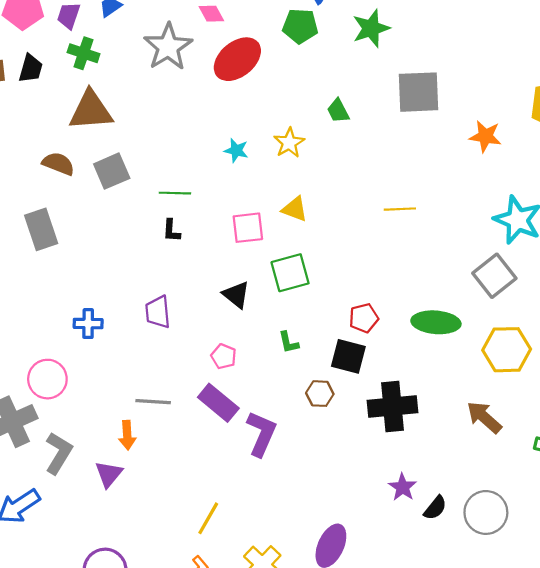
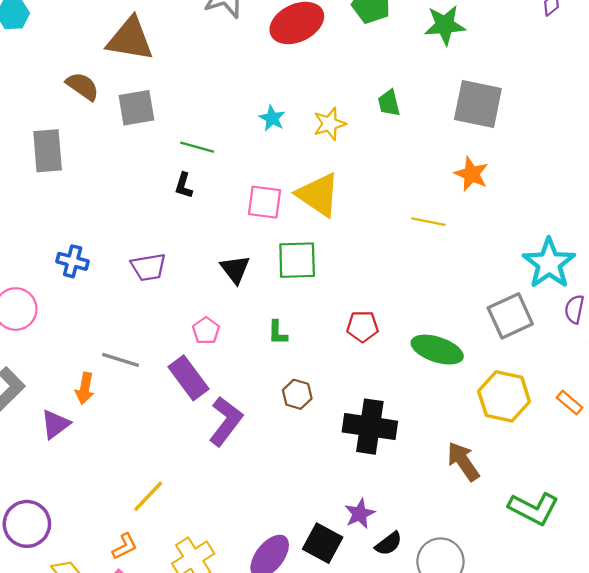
orange star: (485, 136) -> (471, 174), moved
yellow triangle: (295, 209) -> (318, 195), size x1.6
purple trapezoid: (158, 312) -> (148, 267), turned -108
black square: (348, 356) -> (323, 543), moved

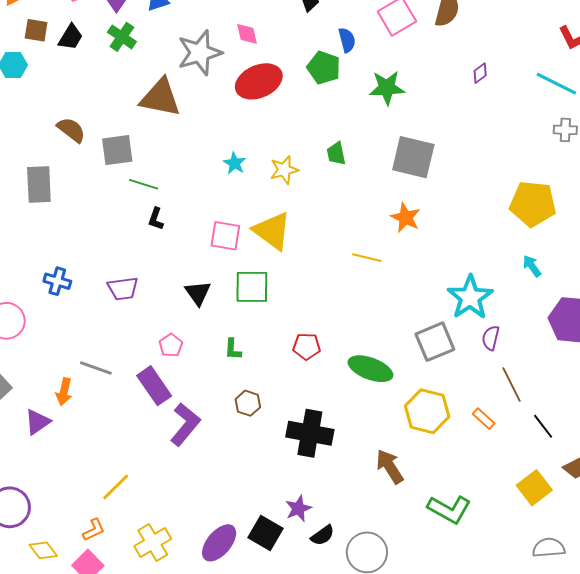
brown triangle: (130, 39) -> (160, 98), moved
green line: (197, 147) -> (144, 184), moved

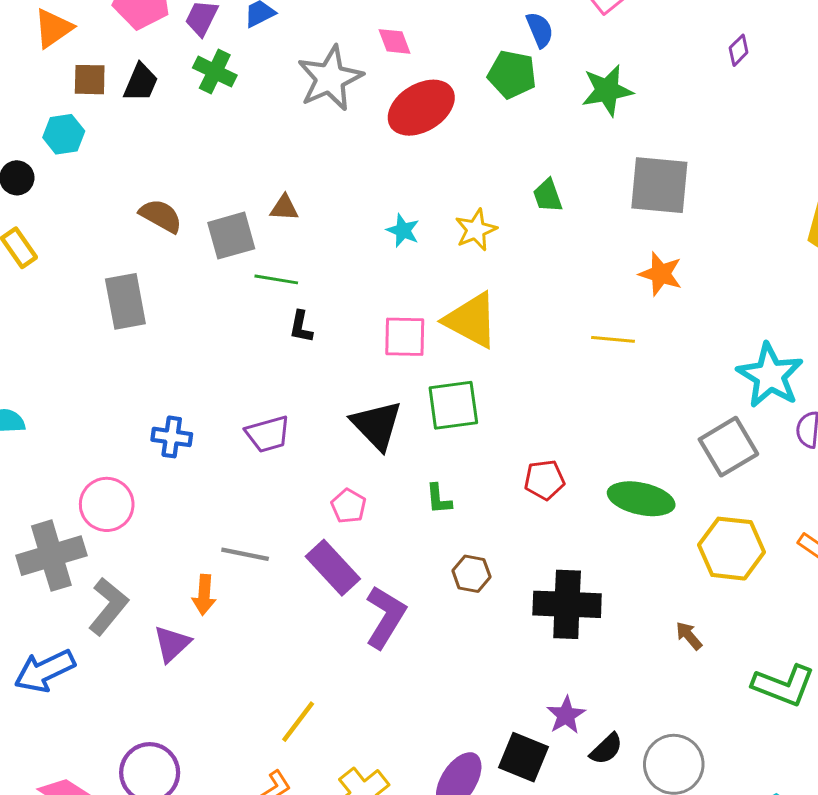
brown triangle: (160, 98) -> (284, 208), moved, size x0.5
black triangle: (198, 293) -> (377, 425), size x1.4
brown arrow: (390, 466) -> (689, 636), size x0.6

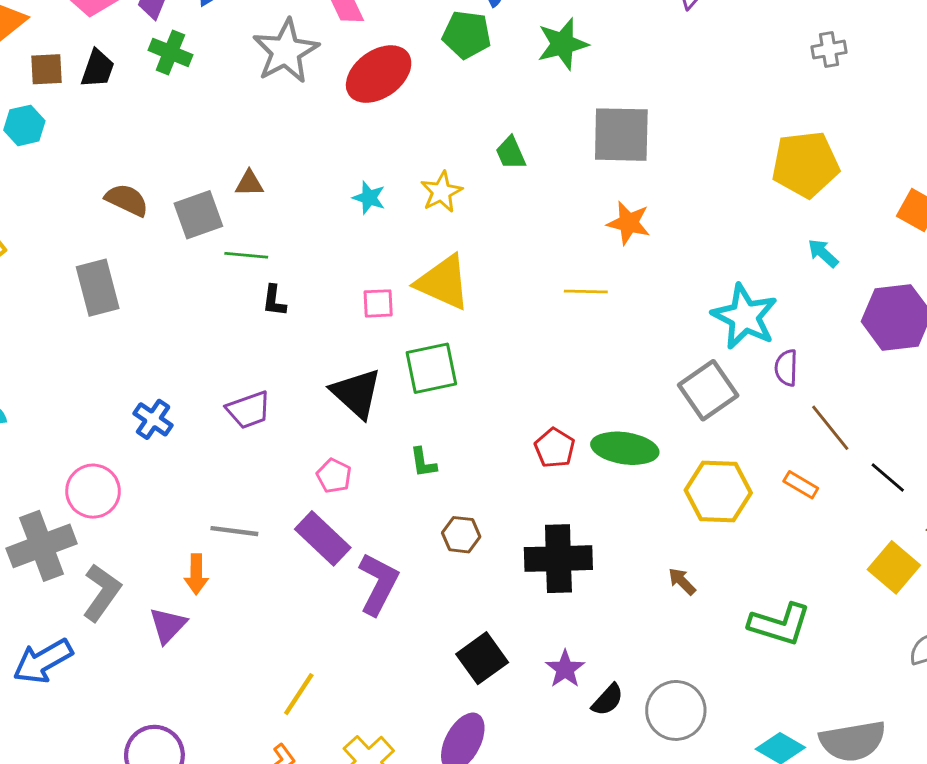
pink square: (405, 337) -> (378, 303), size x0.7
blue cross: (172, 437) -> (153, 419), turned 30
red pentagon: (544, 480) -> (555, 448), moved, turned -30
black square: (524, 757) -> (482, 658), moved, turned 36

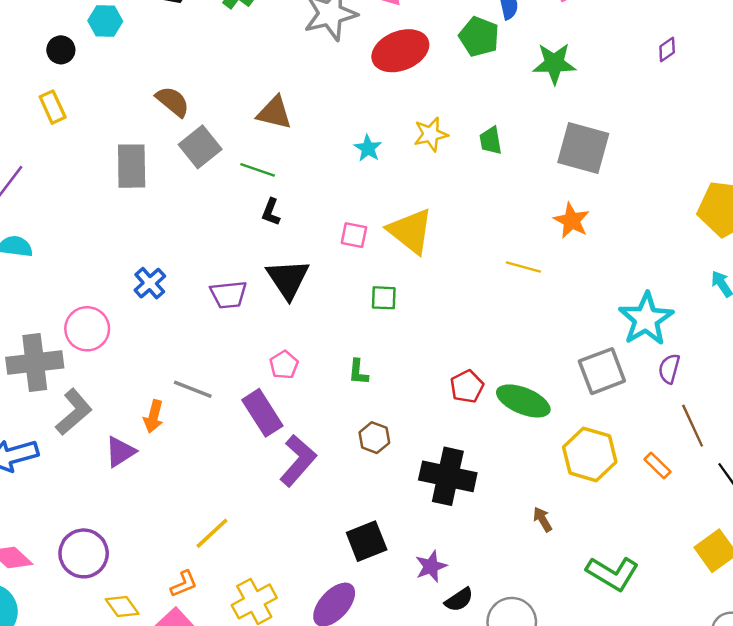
brown triangle: (249, 183) -> (274, 113), size x1.5
yellow star: (441, 192) -> (431, 134), moved
gray square: (198, 215) -> (200, 147), moved, turned -33
green square: (431, 368) -> (384, 298), size x0.6
black triangle: (356, 393) -> (288, 279), moved

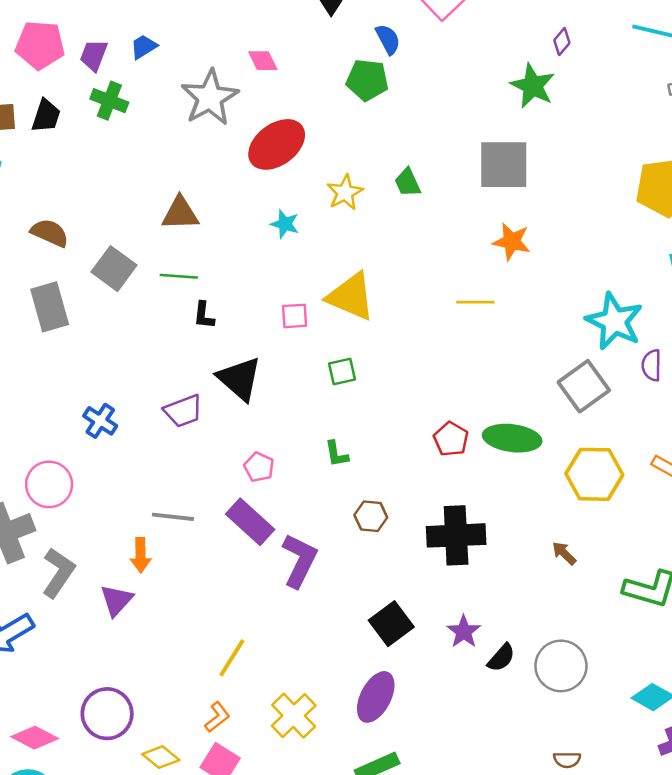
red ellipse: (400, 51) -> (277, 144), moved
green star: (554, 63) -> (533, 86), moved, turned -30
brown semicircle: (173, 101) -> (50, 233), moved

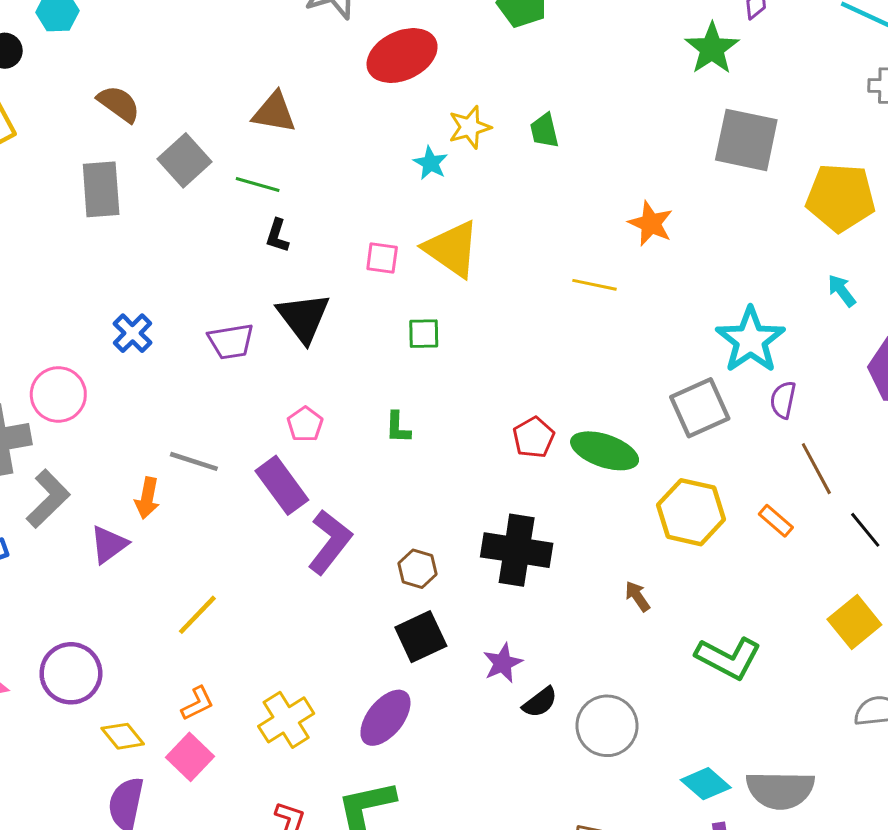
gray square: (504, 165) -> (746, 140), moved
cyan star: (285, 224) -> (431, 163), moved
brown hexagon: (371, 516) -> (418, 569), moved
yellow line: (232, 658) -> (197, 615), moved

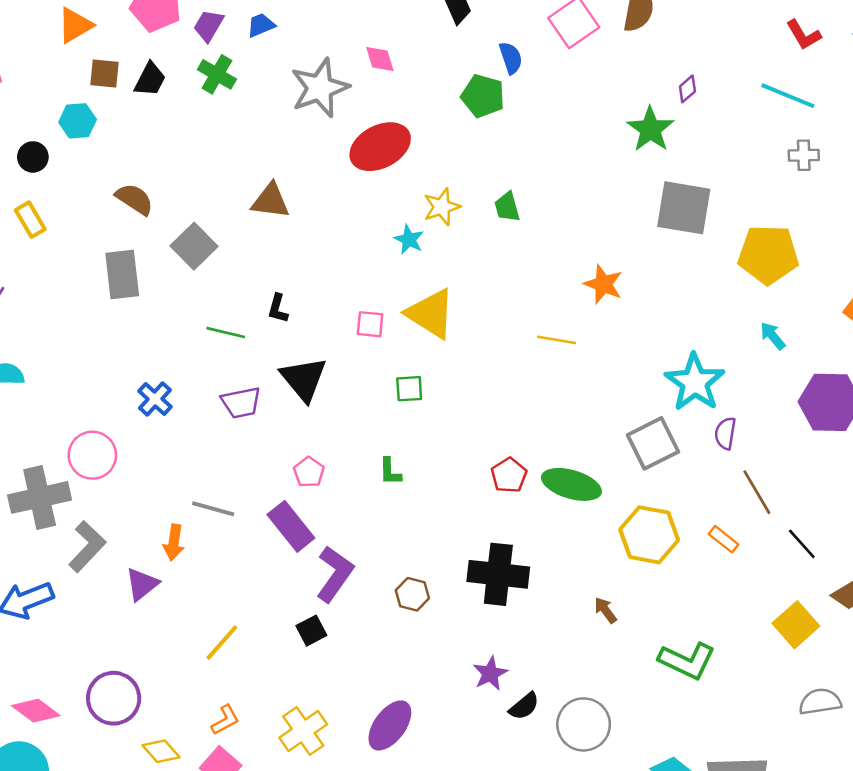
green line: (258, 185) -> (226, 333), moved
black square: (421, 637) -> (311, 631), moved, size x0.7

